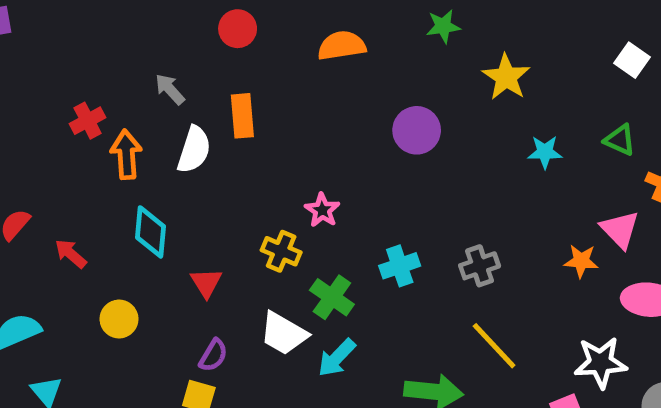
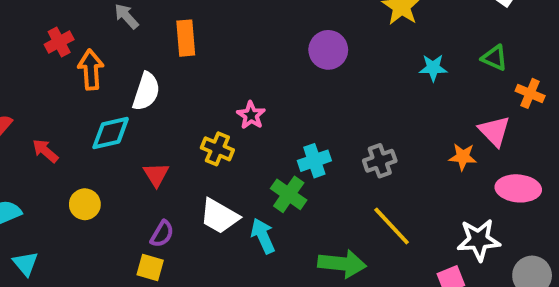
white semicircle: (194, 150) -> (146, 91), moved
cyan diamond: (150, 232) -> (111, 133), turned 72
green cross: (332, 297) -> (289, 194), moved
cyan arrow: (337, 358) -> (263, 236), turned 112

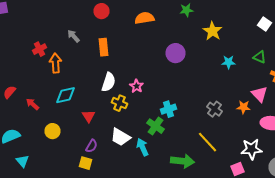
white semicircle: (146, 91) -> (108, 82), moved
gray cross: (380, 161) -> (214, 109), moved, turned -35

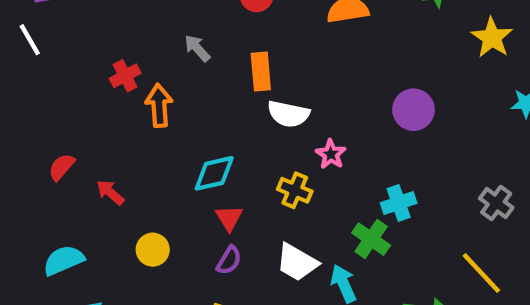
purple circle: (176, 53) -> (413, 110), moved
white semicircle: (108, 82) -> (288, 114), moved, turned 84
cyan diamond: (66, 95) -> (214, 173), moved
purple semicircle: (92, 146) -> (229, 260), moved

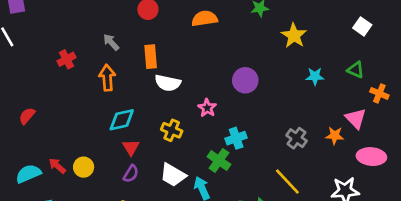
orange arrow: (159, 105) -> (107, 78), moved
pink star: (331, 154) -> (207, 108), moved
red arrow: (110, 192) -> (57, 166), moved

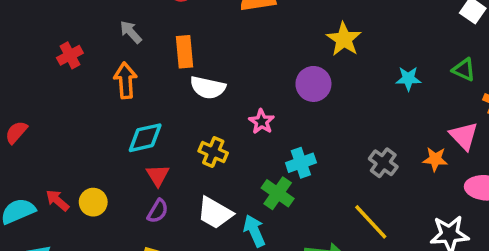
yellow star: (294, 36) -> (344, 39), moved

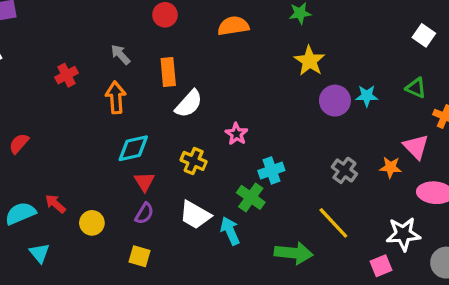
purple circle: (313, 84) -> (335, 101), moved
white semicircle: (208, 88) -> (189, 104), turned -60
yellow circle: (93, 202) -> (92, 223), moved

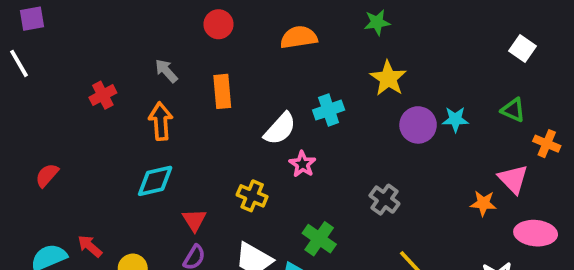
white semicircle: (189, 104) -> (280, 129), moved
cyan diamond: (133, 148) -> (155, 181), moved
cyan cross: (271, 170) -> (329, 110), moved
gray cross: (344, 170) -> (384, 200), moved

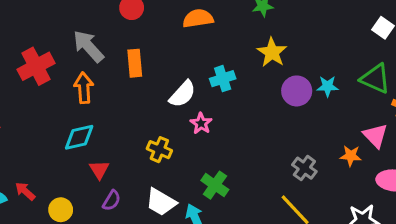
gray arrow: (166, 71) -> (88, 46), size x1.6
red cross: (103, 95) -> (36, 66), size x1.6
green triangle: (513, 110) -> (375, 79), size x1.5
gray cross: (384, 200) -> (304, 168), moved
red triangle: (194, 220) -> (99, 170), moved

